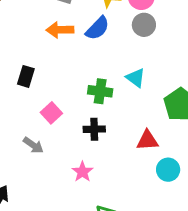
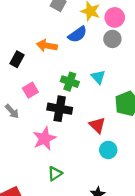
orange arrow: (60, 30) -> (47, 46), moved
black cross: (94, 129) -> (60, 109), size x1.5
red triangle: (147, 140) -> (97, 125), turned 36
pink star: (82, 172) -> (44, 138), size x1.5

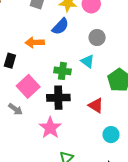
gray circle: (112, 39) -> (97, 38), moved
pink square: (30, 90) -> (28, 86), size x1.5
cyan circle: (108, 150) -> (111, 135), moved

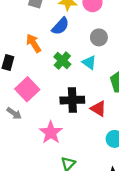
orange arrow: (35, 42) -> (34, 43), turned 60
green cross: (62, 71) -> (62, 61), moved, turned 35
black cross: (58, 98) -> (72, 100), moved

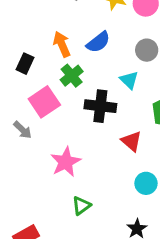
blue semicircle: (60, 26) -> (98, 42), moved
green cross: (62, 61) -> (72, 76), moved
black cross: (72, 100) -> (100, 106), moved

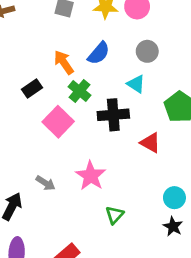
black rectangle: (25, 64) -> (32, 88), turned 42
gray arrow: (23, 130) -> (46, 183), moved
cyan circle: (146, 183) -> (174, 198), moved

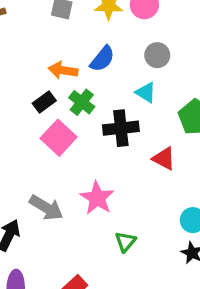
orange arrow: (64, 62) -> (63, 70), turned -45
black rectangle: (32, 88) -> (44, 102), moved
gray arrow: (46, 183) -> (46, 208), size x1.5

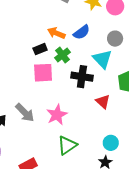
cyan triangle: (146, 92) -> (102, 59), size x1.5
pink square: (59, 138) -> (43, 73), turned 30
green triangle: (125, 242) -> (67, 145), size x1.5

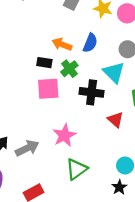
blue semicircle: (82, 32) -> (90, 43), turned -30
black rectangle: (40, 49) -> (44, 63), turned 32
gray arrow: (25, 113) -> (27, 148), moved, turned -70

